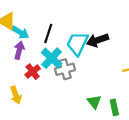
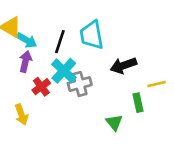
black arrow: (98, 40) -> (123, 65), moved
cyan trapezoid: (77, 44) -> (92, 35), moved, turned -35
green rectangle: (114, 107) -> (138, 103), moved

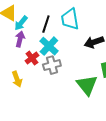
cyan arrow: (27, 40) -> (21, 23), turned 98
gray cross: (80, 84) -> (52, 65), moved
green triangle: (114, 122) -> (87, 85), size x1.6

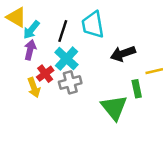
yellow arrow: (17, 79) -> (34, 87), moved

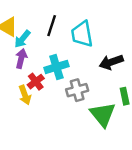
black line: (63, 31) -> (52, 26), moved
cyan cross: (66, 59) -> (56, 67), turned 30
gray cross: (70, 82) -> (77, 90), moved

